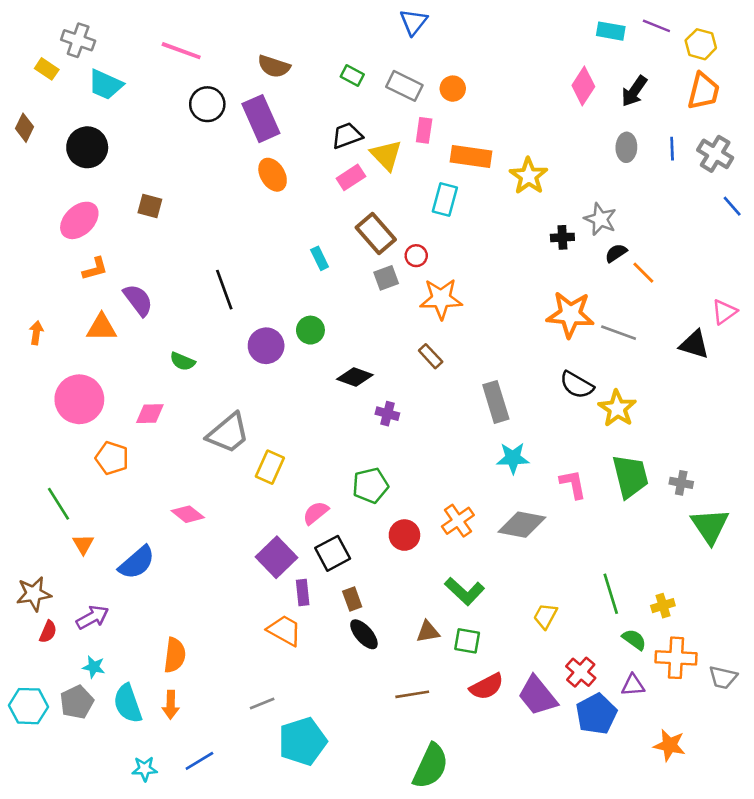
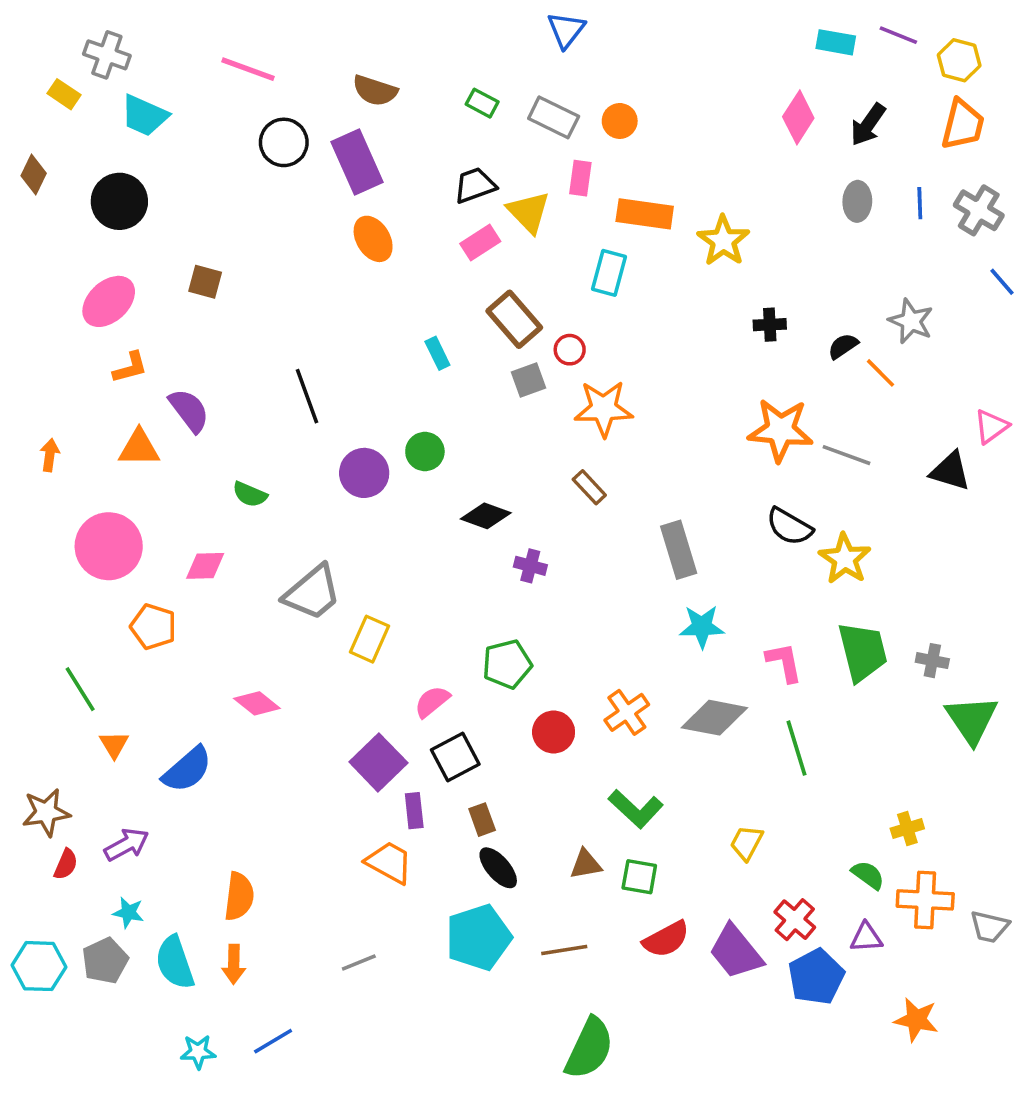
gray star: (600, 219) -> (911, 321), moved
green line: (611, 594) -> (797, 748), moved
cyan pentagon: (303, 741) -> (479, 937), moved

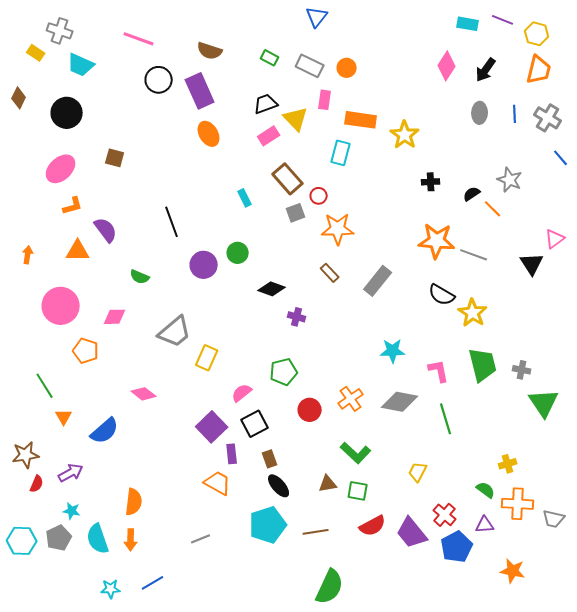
black triangle: (950, 471) -> (532, 264), turned 40
gray rectangle: (679, 550) -> (378, 281), moved, turned 56

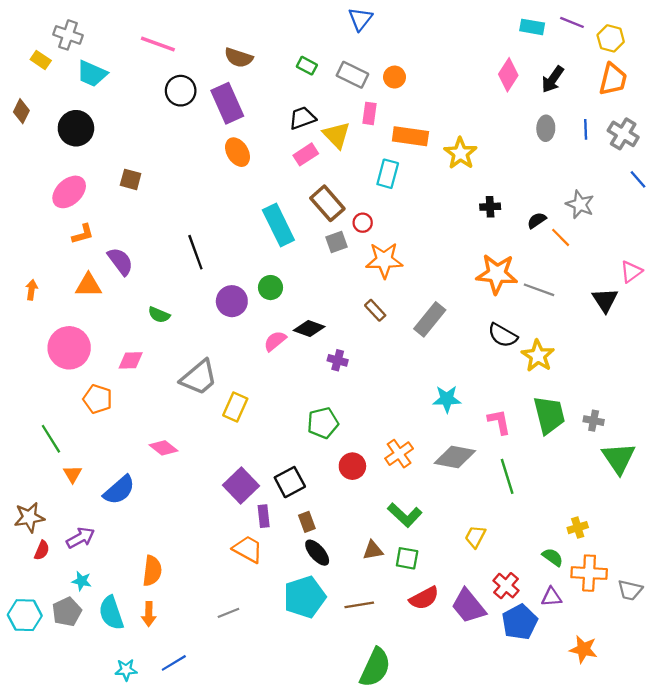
cyan rectangle: (245, 198) -> (278, 225), size x2.0
pink semicircle: (242, 393) -> (275, 341), moved

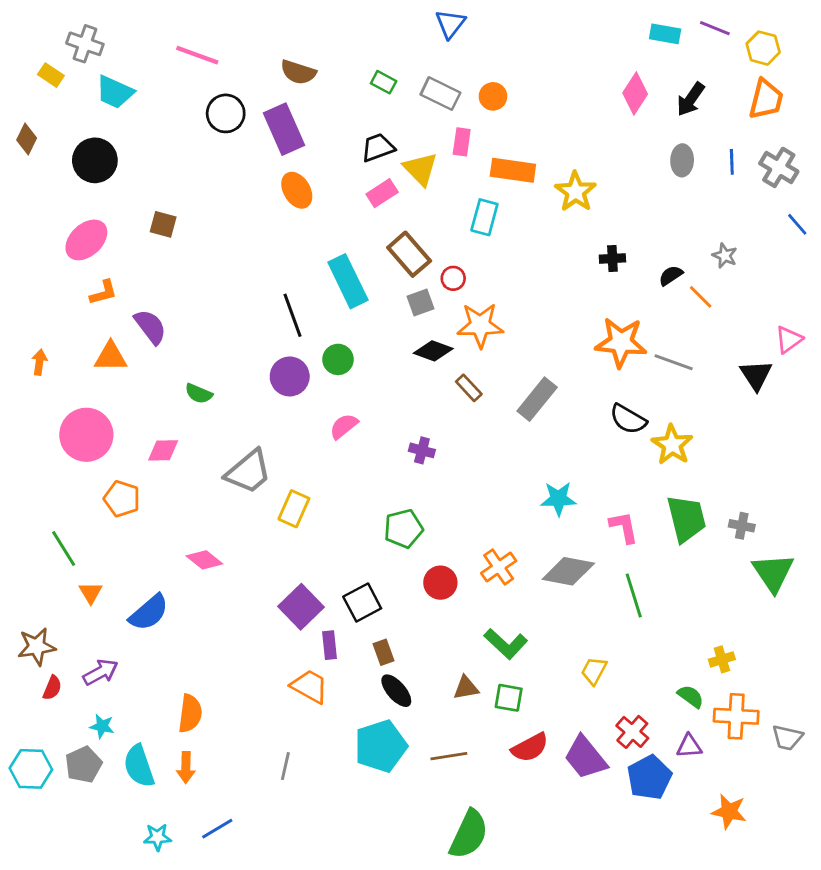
gray star: (580, 204) -> (725, 256), size x0.7
black line: (195, 252) -> (293, 315), moved
black diamond: (309, 328) -> (433, 351), moved
gray line: (228, 613) -> (285, 766), turned -55

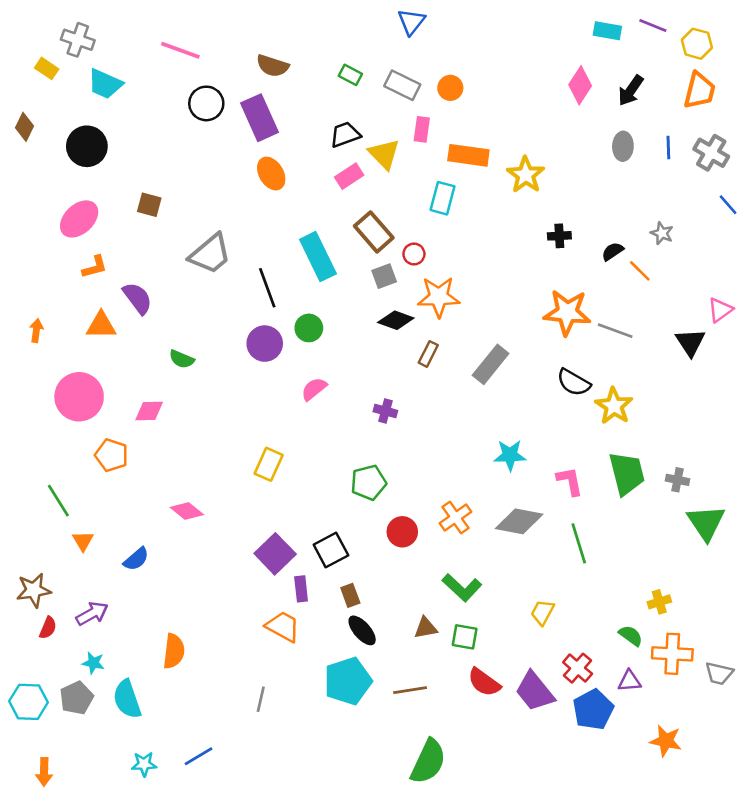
brown rectangle: (469, 388) -> (428, 354), turned 70
gray trapezoid: (248, 472) -> (210, 254), moved
blue semicircle: (149, 612) -> (136, 559), size x0.7
red semicircle: (530, 748) -> (484, 682), turned 64
orange arrow: (186, 767) -> (44, 772), moved

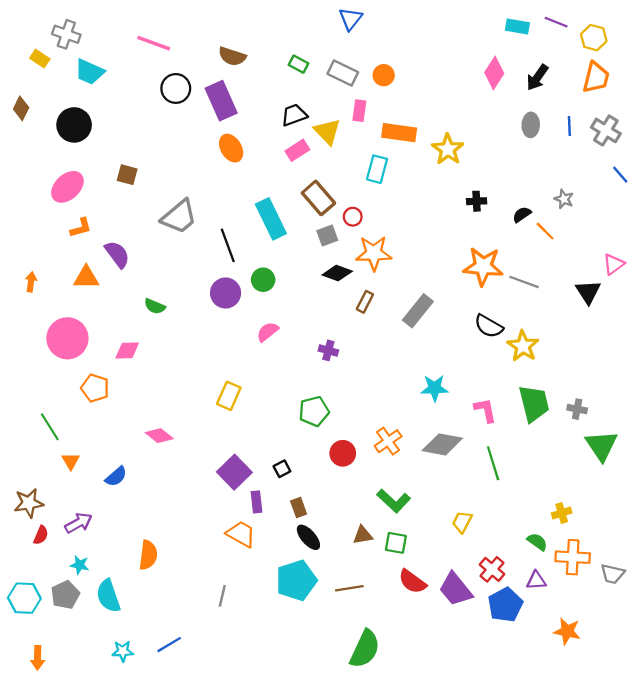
black square: (331, 550) -> (282, 469), size x0.6

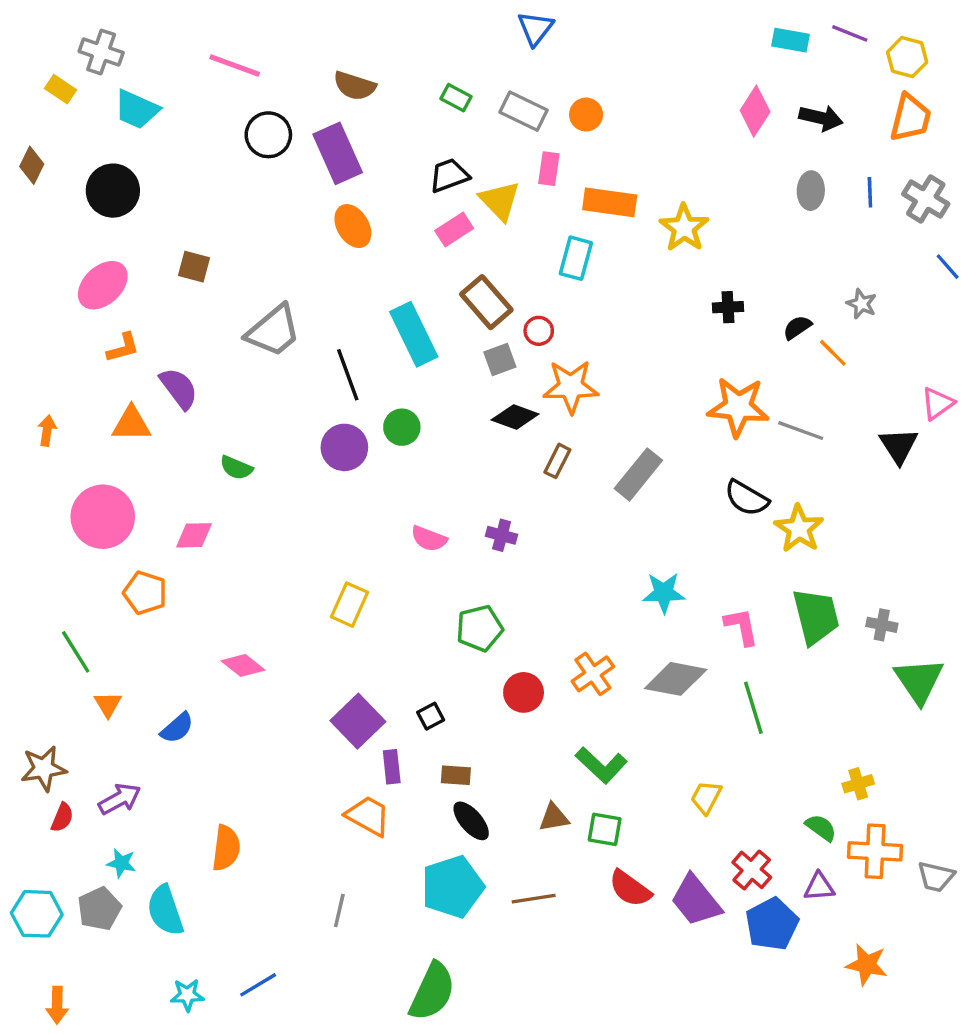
black arrow: (537, 77) -> (821, 118), turned -112
pink semicircle: (268, 332) -> (429, 539), moved, turned -120
brown rectangle: (299, 507) -> (456, 775), turned -66
green semicircle: (365, 649) -> (432, 992), moved

